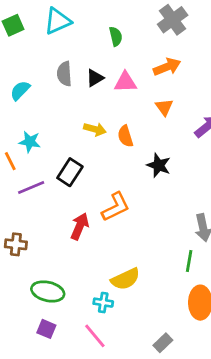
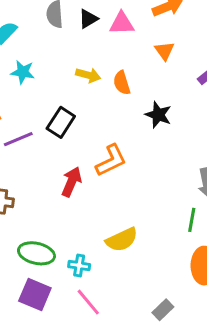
cyan star: (30, 142) -> (23, 72), moved
cyan cross: (103, 303) -> (79, 266), moved
purple square: (46, 329) -> (35, 294), size x1.5

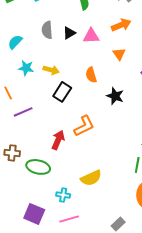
yellow arrow: (88, 75) -> (51, 70), moved
black rectangle: (61, 122) -> (62, 92), moved
green ellipse: (36, 253) -> (38, 167), moved
pink line: (88, 302) -> (69, 219), turned -66

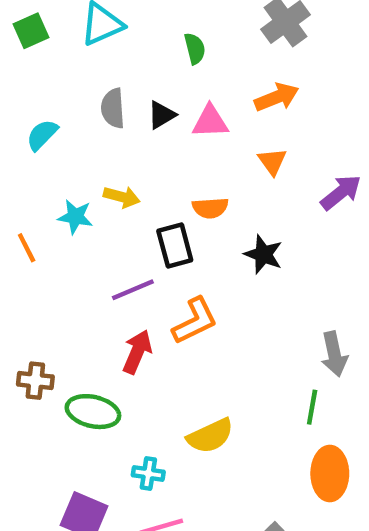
cyan star: (26, 68) -> (75, 217), moved
orange semicircle: (91, 75) -> (210, 208), turned -77
black rectangle: (62, 92) -> (175, 246), moved, turned -48
purple line: (23, 112) -> (133, 290), moved

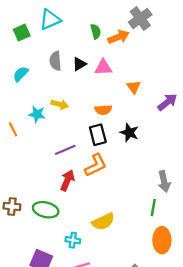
green square: (31, 31) -> (22, 33), moved
orange arrow: (277, 97) -> (118, 37), moved
black rectangle: (175, 246) -> (98, 135), moved
brown cross: (35, 381) -> (12, 206), moved

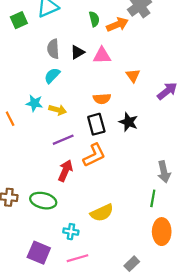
cyan semicircle: (21, 74) -> (52, 75), moved
yellow arrow: (60, 104) -> (58, 110), moved

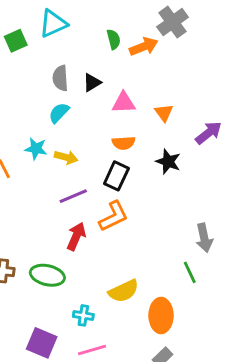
pink triangle: (102, 56) -> (124, 103), moved
black star: (128, 122) -> (168, 162), moved
black rectangle: (96, 124) -> (116, 176), turned 40
green line: (153, 198) -> (190, 272), turned -35
orange ellipse: (162, 232) -> (161, 315), moved

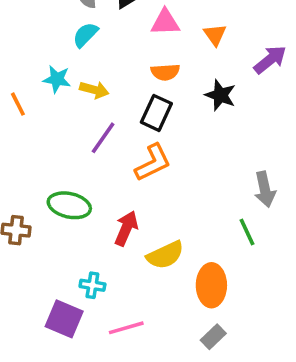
purple line: (73, 196) -> (103, 138), turned -32
red arrow: (76, 236) -> (126, 228), moved
green ellipse: (47, 275) -> (69, 205), moved
cyan cross: (83, 315) -> (92, 285), moved

